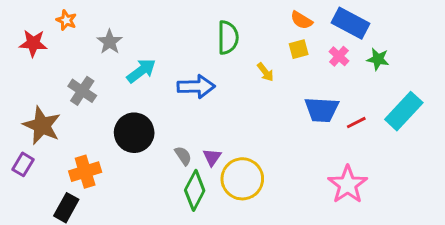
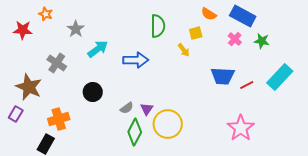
yellow square: (299, 49) -> (196, 33), moved
black circle: (134, 133) -> (93, 92), size x0.7
gray semicircle: (183, 156) -> (127, 108), turned 88

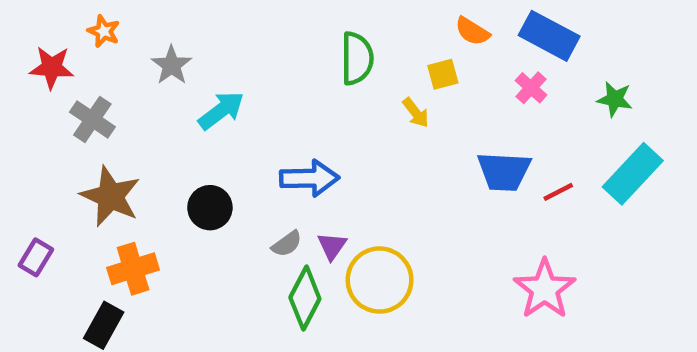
green star: (262, 41) -> (615, 99), moved
blue arrow: (136, 60) -> (309, 178), moved
gray cross: (57, 63) -> (92, 119), moved
brown star: (29, 87) -> (110, 196), moved

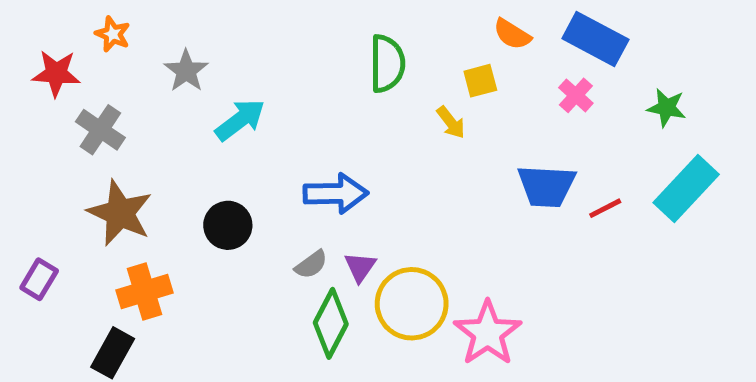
pink star: (545, 289) -> (488, 333), moved

